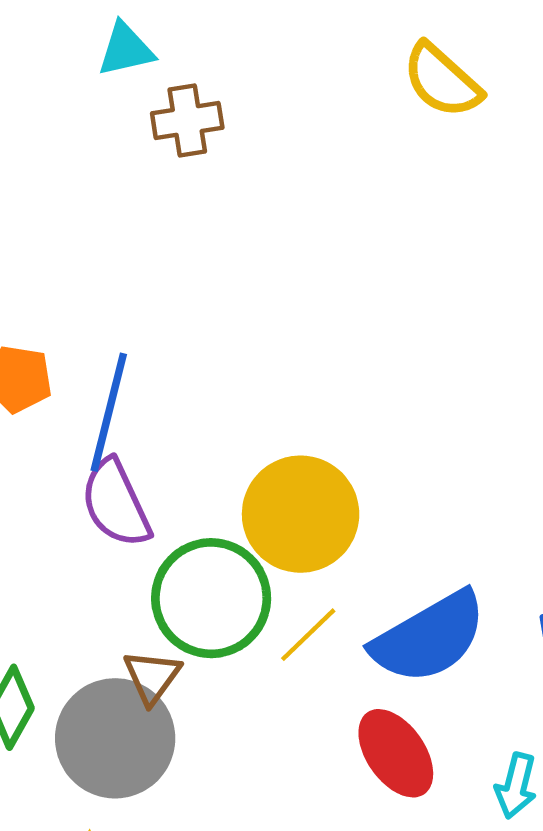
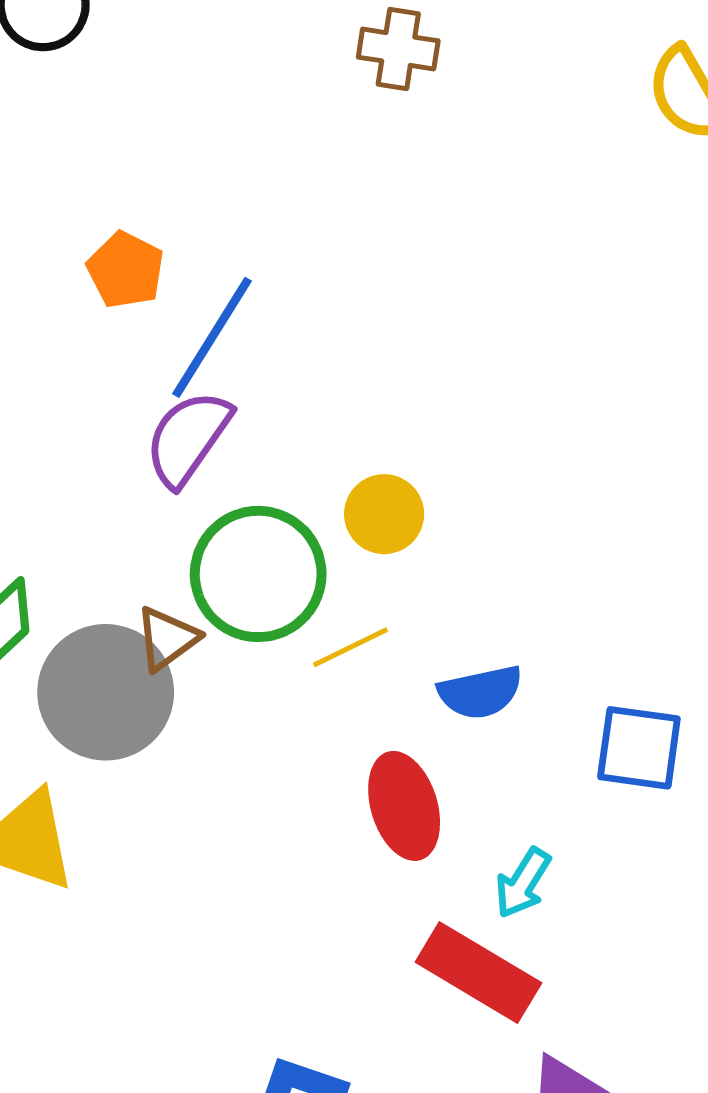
purple semicircle: (116, 503) -> (188, 438), turned 42
yellow circle: (301, 514) -> (384, 514), size x0.6
blue semicircle: (429, 637) -> (480, 692), size x0.6

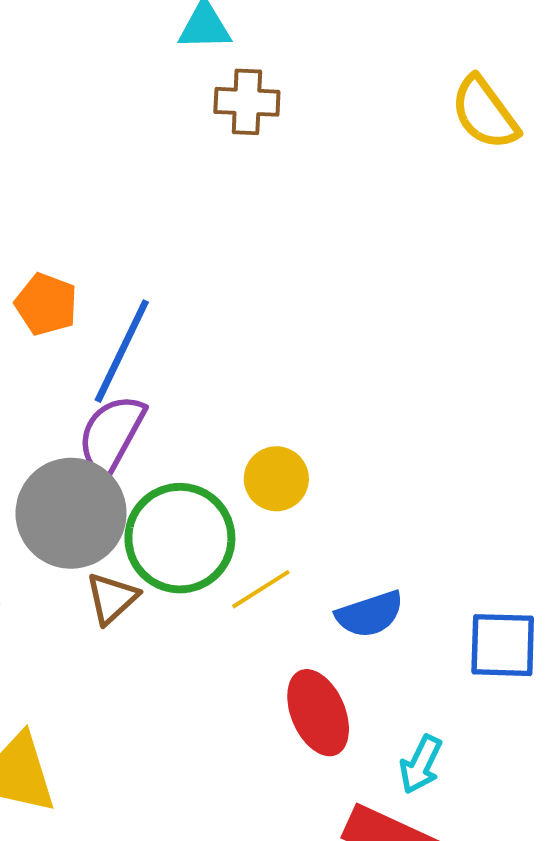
gray circle: (106, 692) -> (71, 513), moved

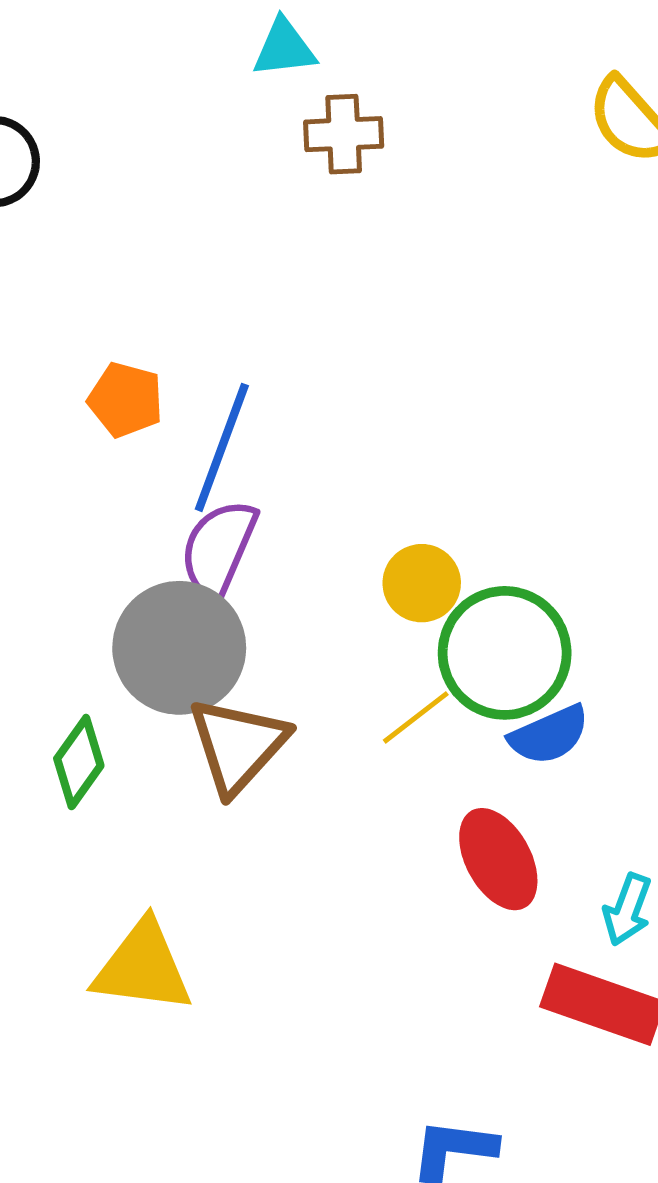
green circle: (180, 538) -> (505, 653), moved
brown triangle: (112, 598) -> (238, 745), size x1.6

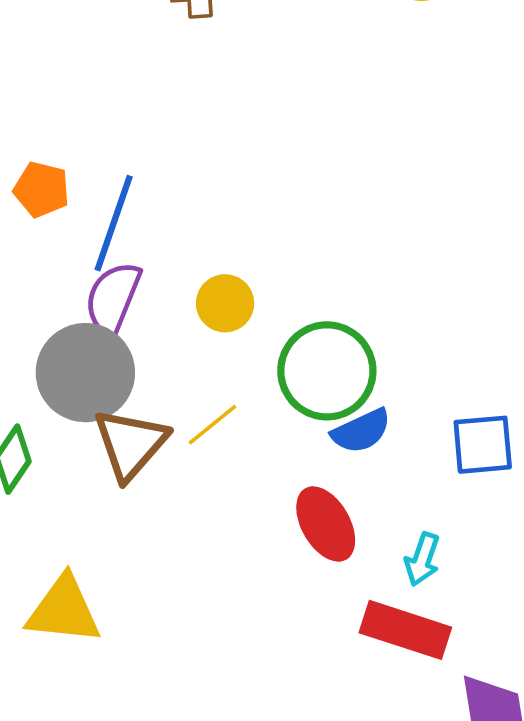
yellow circle: (422, 583) -> (225, 303), moved
yellow line: (416, 717) -> (213, 425), moved

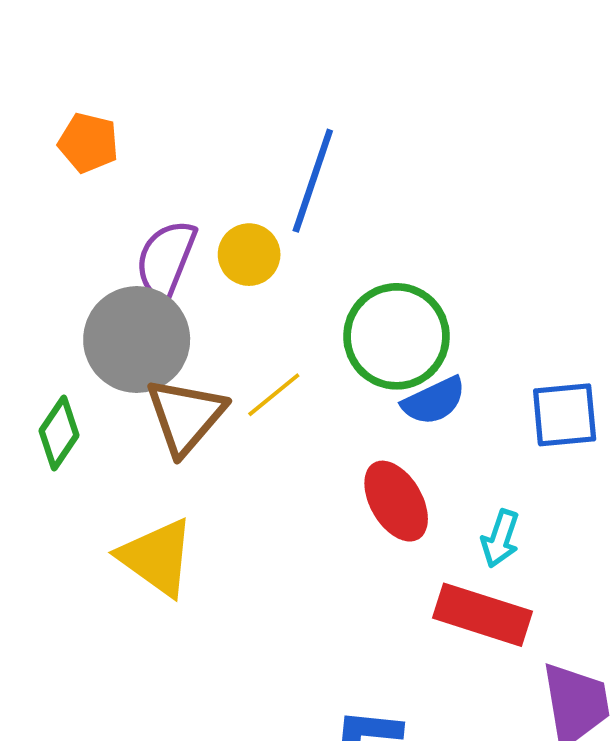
blue line: (114, 223) -> (313, 181), moved
yellow circle: (225, 303) -> (249, 255), moved
yellow triangle: (64, 610) -> (157, 557), moved, turned 30

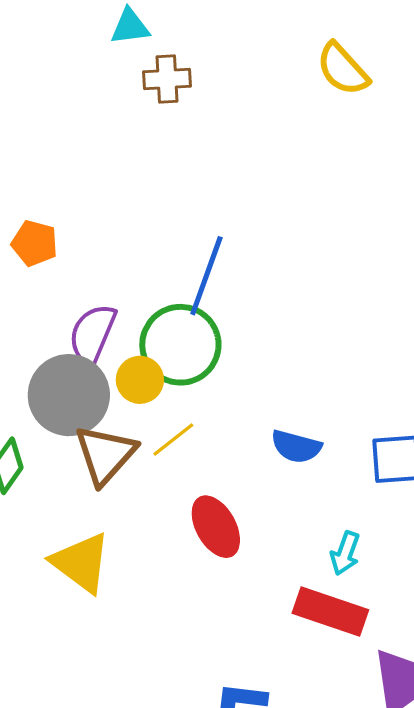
yellow circle: (249, 255) -> (140, 380), moved
green circle: (397, 336) -> (180, 345), moved
blue semicircle: (434, 401) -> (296, 447), turned 39
red ellipse: (396, 501) -> (216, 527), moved

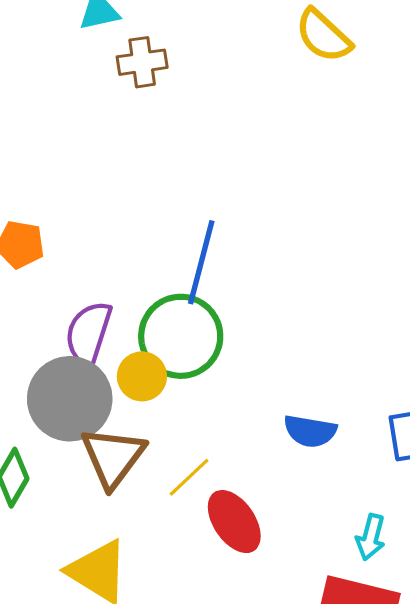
yellow line: (173, 440) -> (189, 477), moved

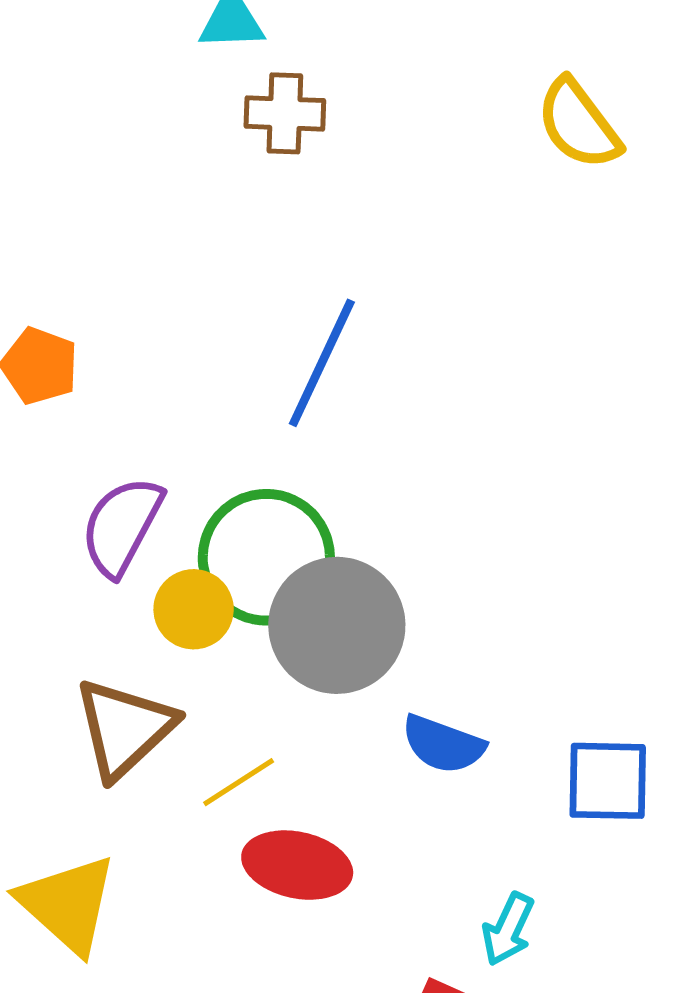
blue line: (201, 262) -> (322, 363), moved
gray circle: (70, 399) -> (337, 625), moved
red ellipse: (234, 522) -> (297, 865), turned -54

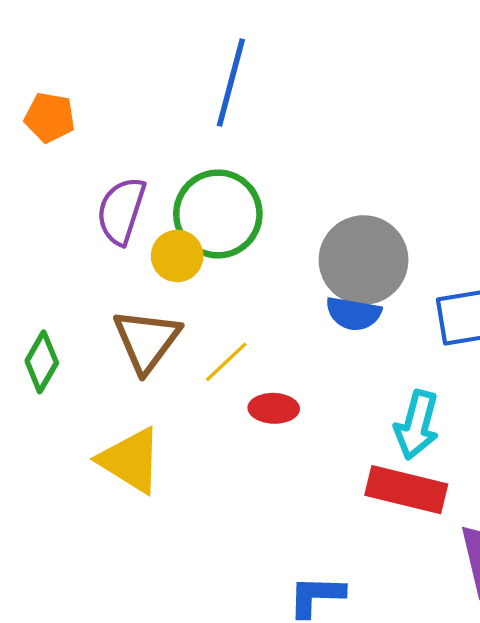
gray circle: (337, 625) -> (364, 260), moved
red ellipse: (297, 865) -> (274, 408), size x0.7
cyan arrow: (508, 929) -> (417, 425), size x1.4

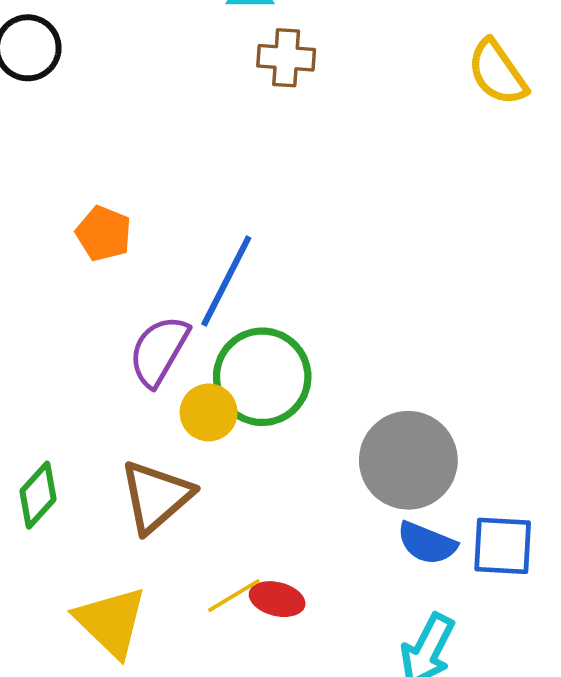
blue line: (231, 83) -> (226, 281), moved
blue semicircle: (353, 314) -> (427, 543), moved
yellow line: (226, 362) -> (234, 596), moved

